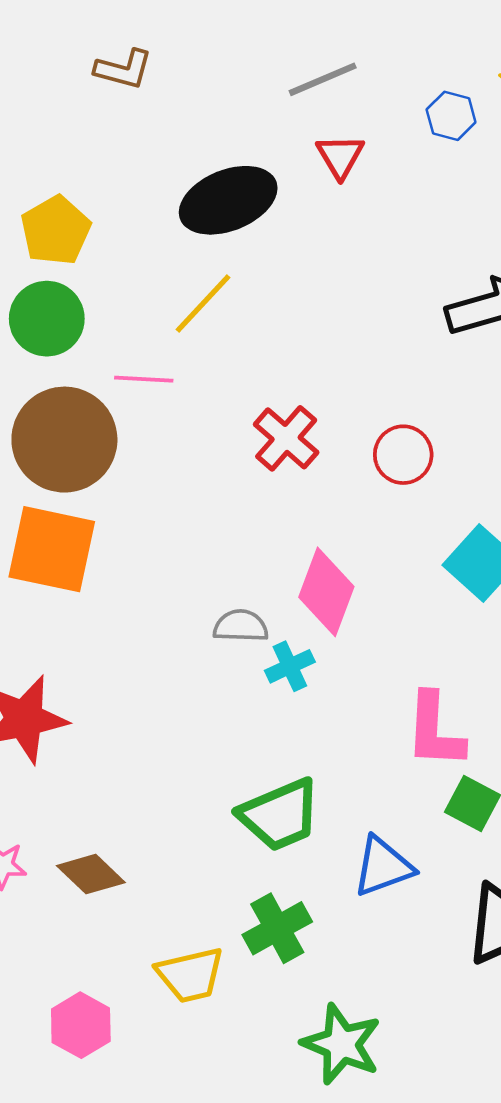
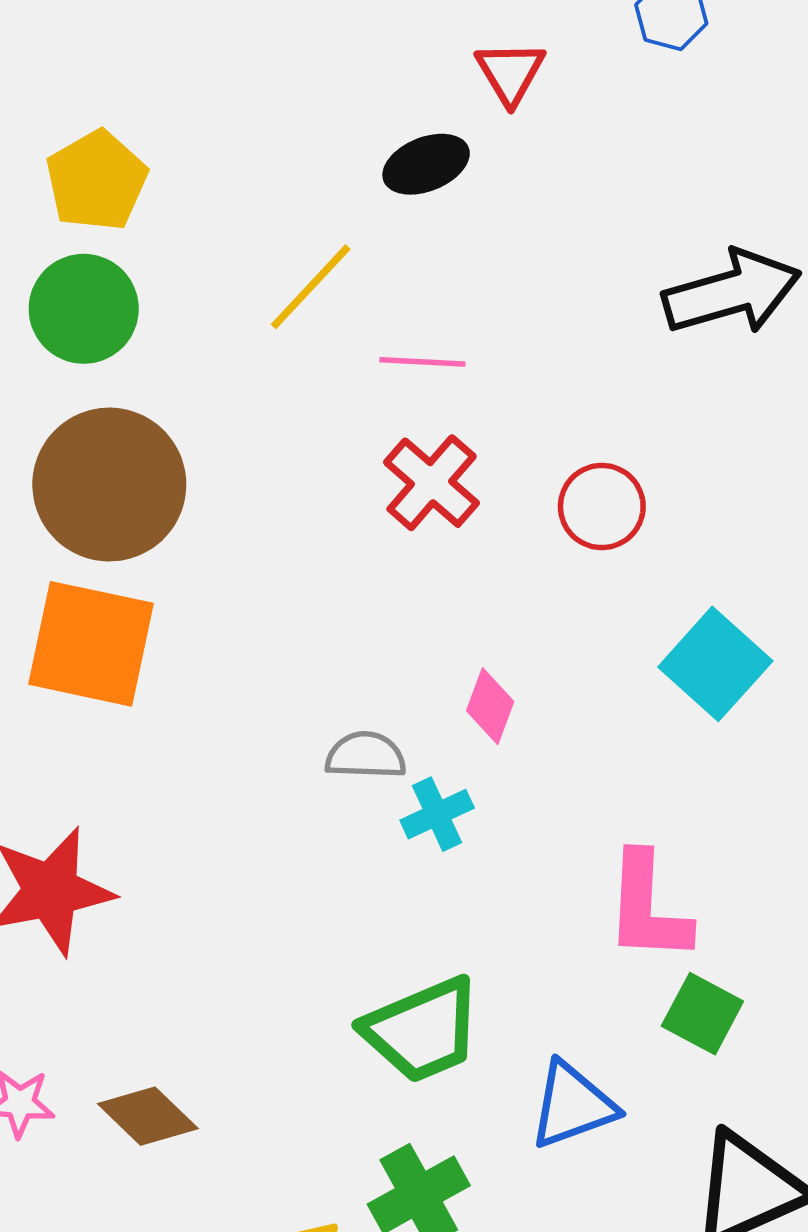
black ellipse: (228, 200) -> (426, 164), moved, size x0.6
pink line: (144, 379) -> (422, 362), moved
pink diamond: (326, 592) -> (490, 706), size x0.6

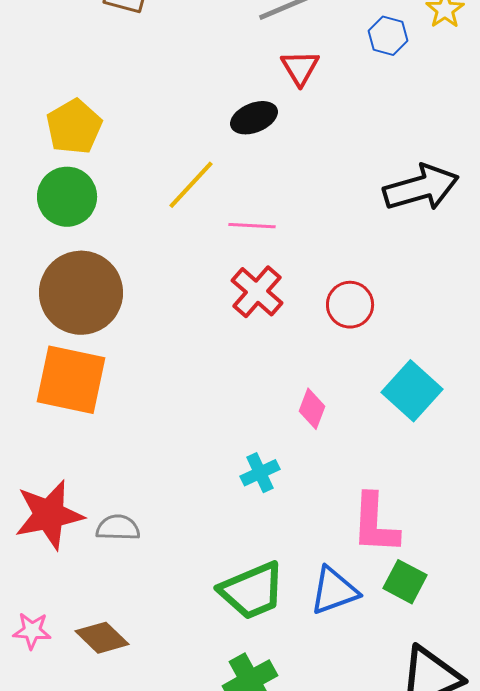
pink diamond: (490, 706) -> (312, 409), moved
gray semicircle: (366, 755) -> (118, 528), moved
blue triangle: (572, 1105) -> (334, 591), moved

